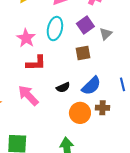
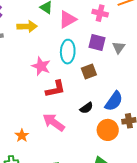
purple square: (85, 25) -> (97, 43), turned -30
brown square: (83, 53) -> (89, 72), moved

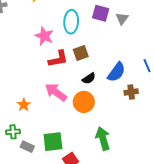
brown square: (89, 72) -> (81, 53), moved
orange circle: (108, 130) -> (84, 102), moved

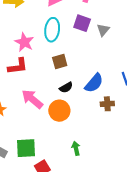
red L-shape: (58, 59) -> (18, 66), moved
green arrow: (103, 138) -> (76, 148), size x0.6

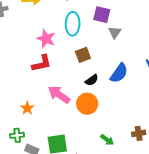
gray triangle: (103, 30) -> (115, 32), moved
brown cross: (107, 104) -> (139, 133), moved
green arrow: (76, 148) -> (107, 140), turned 144

